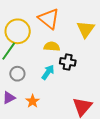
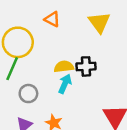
orange triangle: (49, 19) -> (52, 19), size x0.6
yellow semicircle: (52, 46) -> (64, 67), moved

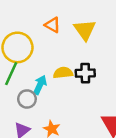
yellow triangle: (99, 22) -> (85, 30), moved
cyan arrow: (65, 84) -> (40, 85), moved

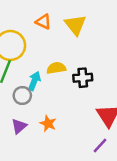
black cross: (85, 73) -> (83, 78), moved

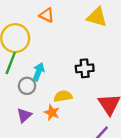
yellow triangle: (75, 25) -> (97, 17), moved, turned -35
yellow semicircle: (56, 68) -> (63, 96), moved

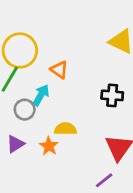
orange triangle: (47, 15) -> (59, 70), moved
black cross: (85, 68) -> (112, 95), moved

